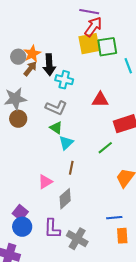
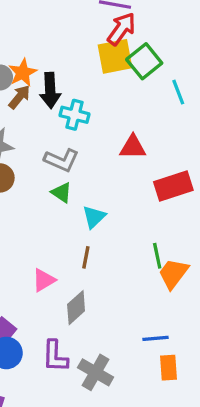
green square: (107, 47) -> (144, 61), turned -30
cyan triangle: (66, 143) -> (94, 217), moved
green line: (105, 148) -> (157, 256), moved, turned -63

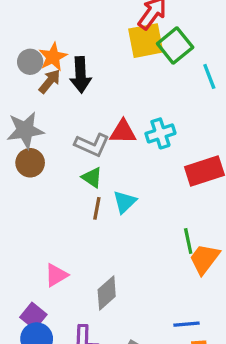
cyan cross: (74, 115) -> (160, 133), moved, turned -32
red triangle: (133, 147) -> (123, 132), moved
brown line: (86, 257) -> (97, 208), moved
pink triangle: (44, 280) -> (56, 275), moved

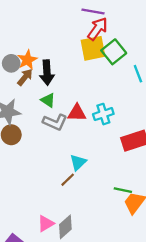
green triangle: (92, 177) -> (48, 100), moved
brown line: (97, 208) -> (68, 180), moved, turned 35
green line: (188, 241) -> (123, 190), turned -66
pink triangle: (56, 275) -> (46, 223), moved

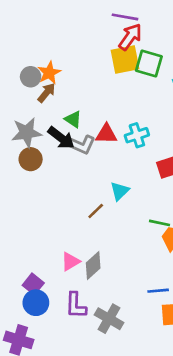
green square: (114, 52) -> (149, 63), turned -35
black arrow: (47, 73) -> (61, 138), moved, turned -50
cyan triangle: (78, 162) -> (120, 191), moved

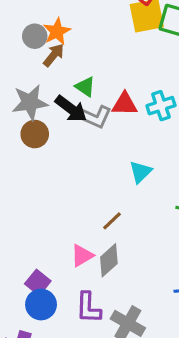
brown line: (96, 211) -> (112, 221), moved

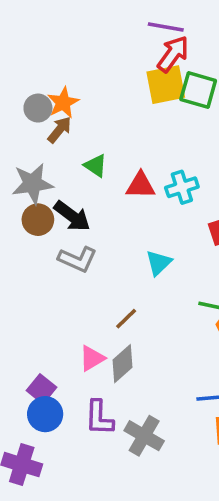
black arrow: (71, 109) -> (72, 216), moved
gray L-shape: (95, 117) -> (78, 259), moved

